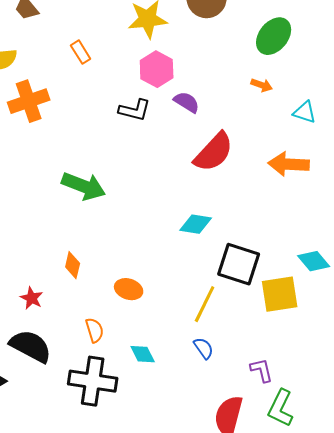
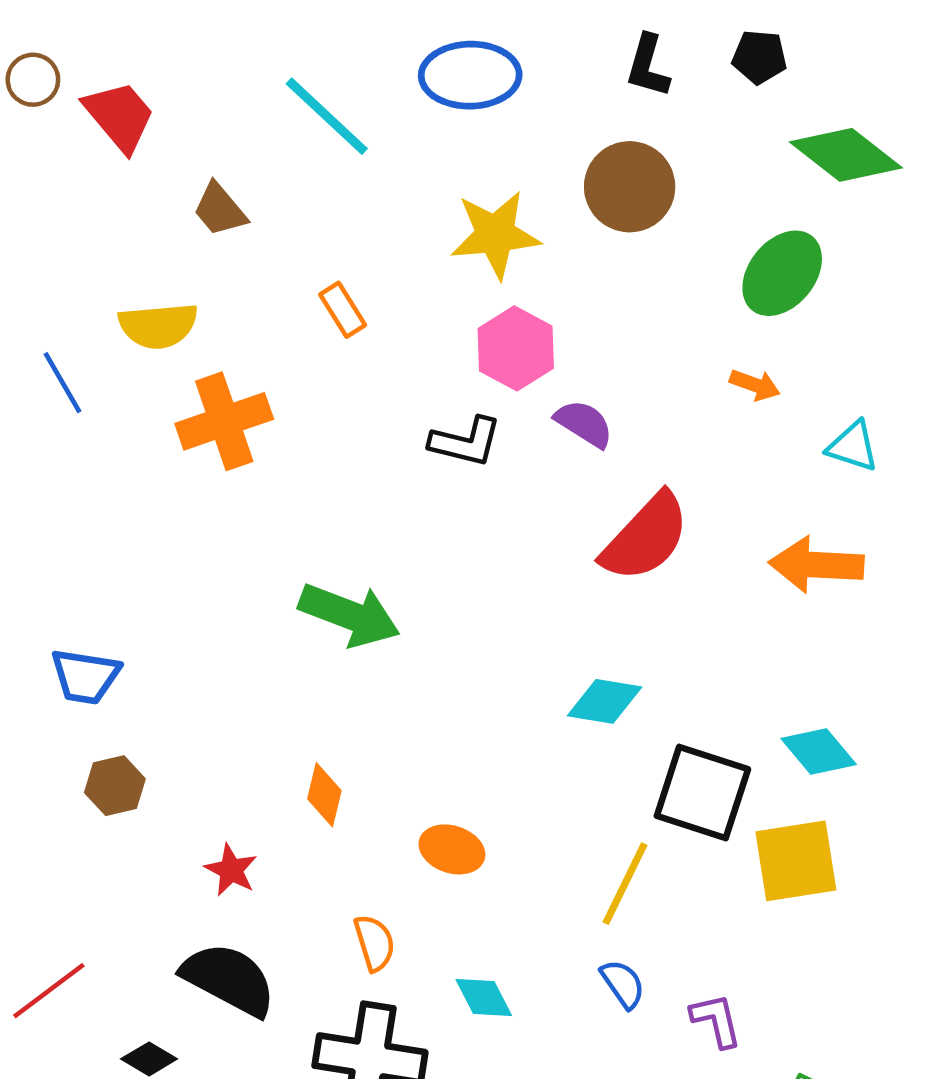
cyan diamond: (314, 261) -> (819, 752), moved
purple L-shape: (262, 370) -> (716, 1020), moved

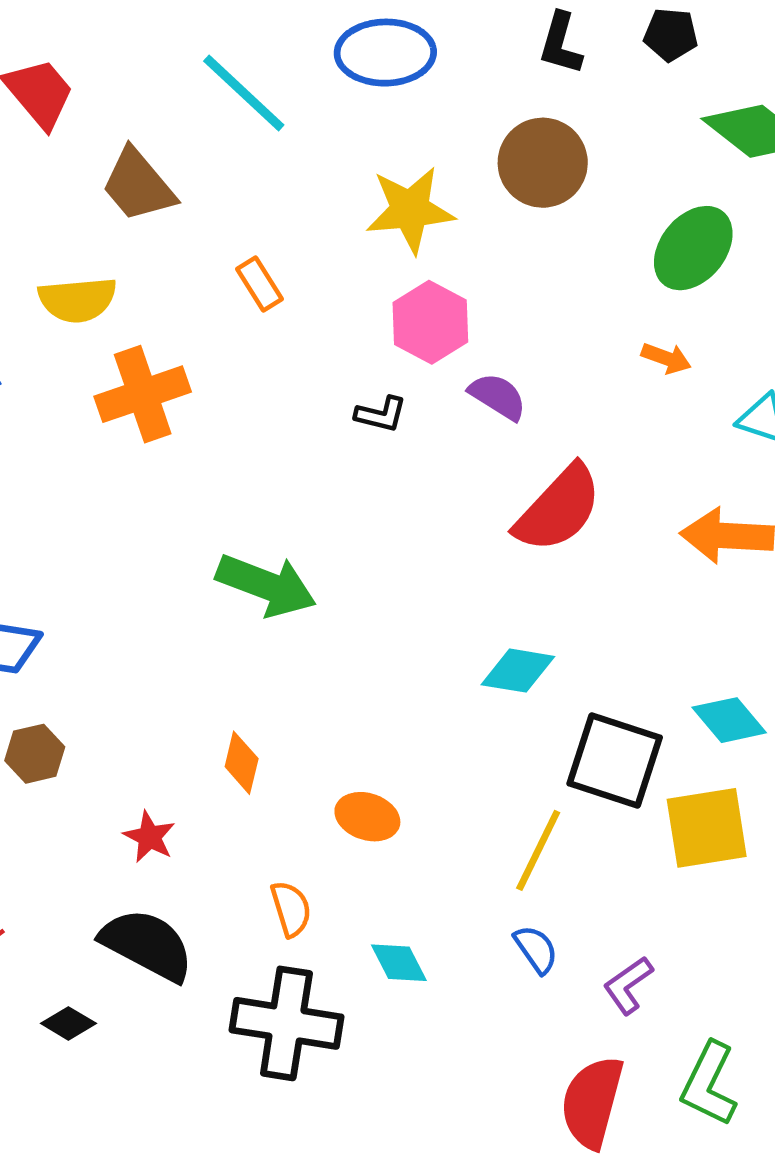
brown trapezoid: (220, 210) -> (138, 185), size x1.4
black L-shape: (466, 442) -> (381, 414), size x0.7
purple L-shape: (716, 1020) -> (628, 985), turned -112

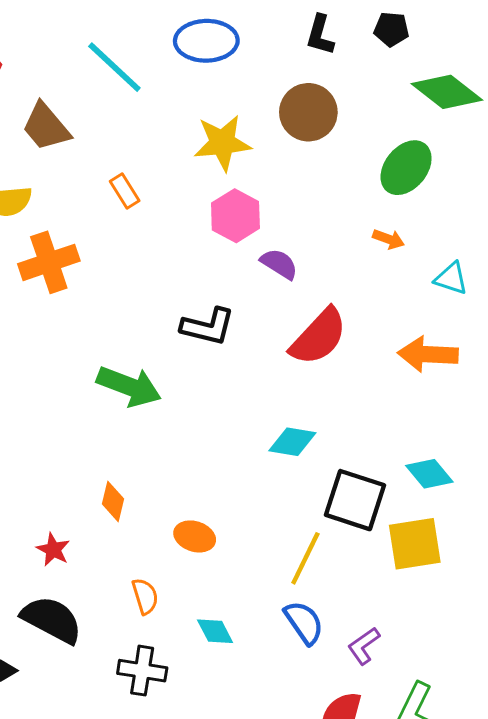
black L-shape: (381, 414) -> (208, 327), moved, size x1.6
blue semicircle: (536, 949) -> (304, 622), size x1.4
black cross: (286, 1023) -> (142, 671), size x0.7

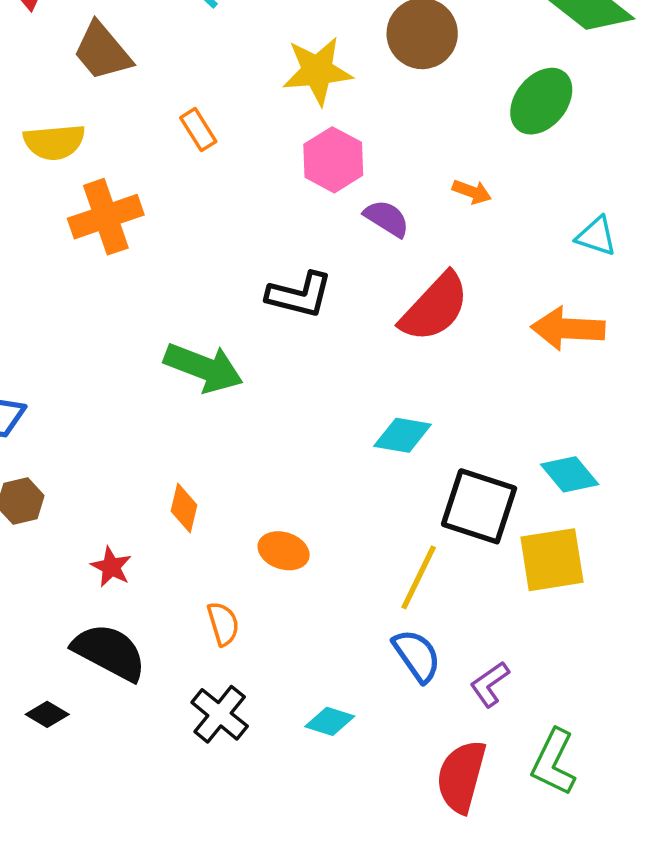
orange arrow: (389, 239) -> (472, 192), moved
cyan diamond: (215, 631) -> (330, 721), moved, turned -45
black cross: (142, 671) -> (220, 714), turned 30

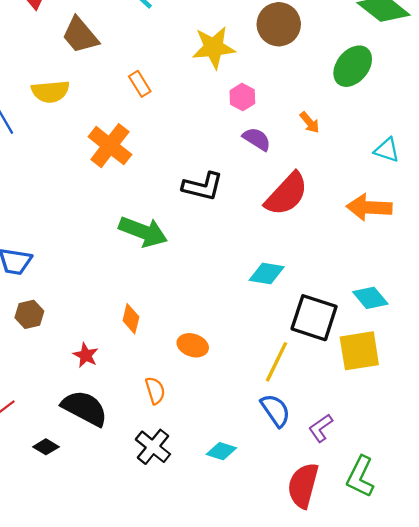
pink hexagon: (333, 160) -> (242, 97), moved, size x0.7
orange arrow: (472, 192) -> (310, 122), turned 30
orange cross: (106, 217) -> (110, 146), moved, turned -33

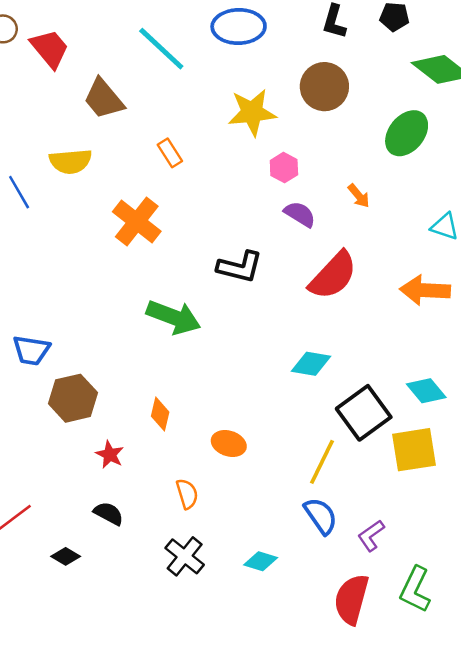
brown hexagon: (29, 314) -> (73, 398), moved, size x1.5
black square: (314, 318) -> (364, 413), turned 36
black semicircle: (85, 408) -> (109, 513), size x0.6

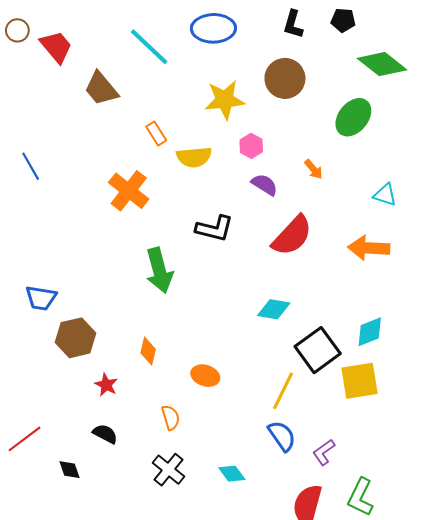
yellow semicircle: (71, 161) -> (194, 157), moved
green arrow: (174, 317) -> (159, 270), turned 54
cyan diamond: (426, 391) -> (370, 332), turned -72
black diamond: (66, 556) -> (69, 470), turned 40
cyan diamond: (261, 561) -> (232, 474), turned 36

